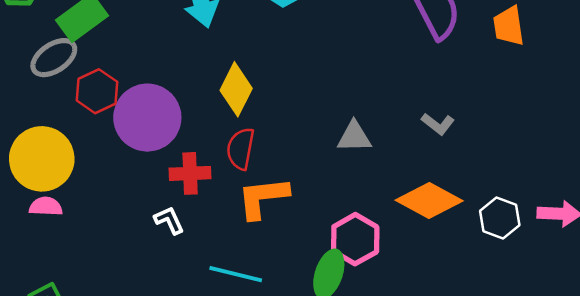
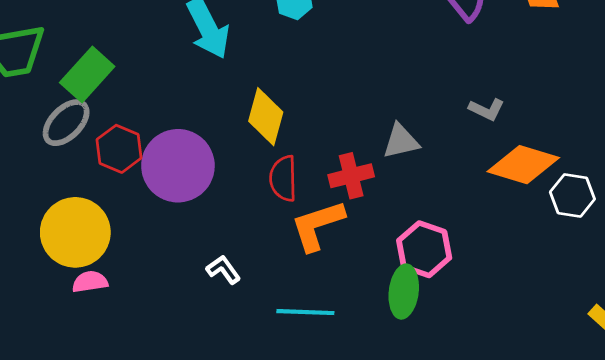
red cross: (190, 173) -> (351, 176), moved
orange diamond: (429, 201) -> (523, 165), moved

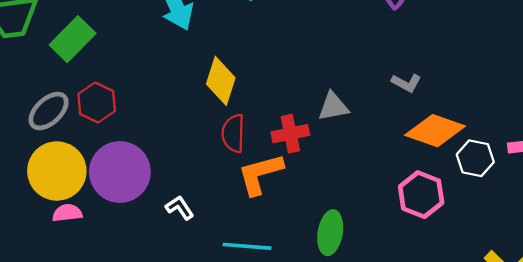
gray ellipse: (66, 123) -> (49, 111), moved
purple circle: (178, 166) -> (120, 172), moved
pink hexagon: (424, 249) -> (421, 195), moved

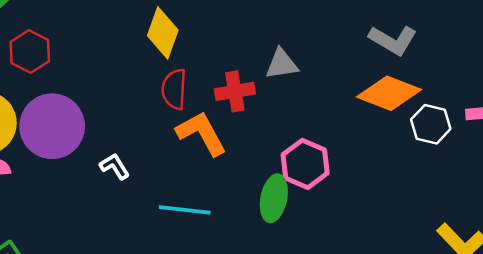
gray L-shape: (406, 83) -> (393, 40), moved, size x1.5
orange L-shape: (260, 174) -> (201, 133), turned 75
pink hexagon: (421, 195) -> (305, 164), moved

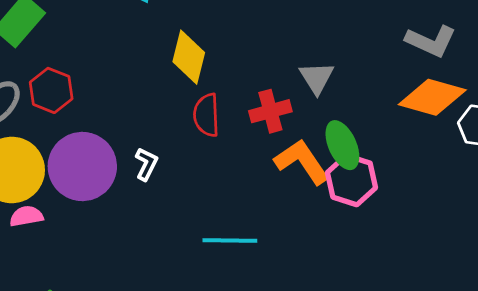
gray triangle: (282, 64) -> (317, 78), turned -48
orange L-shape: (201, 133) -> (302, 162), moved
white L-shape: (115, 166) -> (146, 164), moved, turned 64
green ellipse: (274, 198) -> (342, 145), moved, turned -30

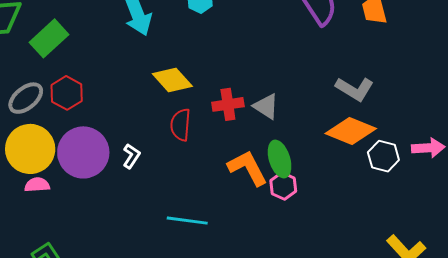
yellow diamond: (189, 57) -> (172, 80), turned -63
gray triangle: (317, 78) -> (266, 106), turned -32
red cross: (270, 111) -> (228, 104), moved
pink hexagon: (351, 180) -> (283, 186), size x0.7

